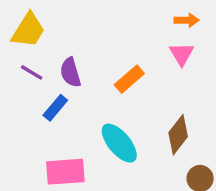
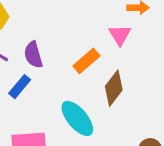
pink triangle: (182, 54) -> (120, 35), moved
brown diamond: (178, 135) -> (114, 88), moved

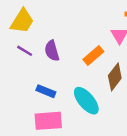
blue rectangle: (20, 87) -> (46, 91), moved, turned 72

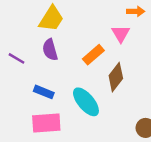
yellow trapezoid: (22, 21) -> (51, 19), moved
purple line: (25, 51) -> (17, 58), moved

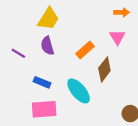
pink triangle: (121, 34) -> (117, 37), moved

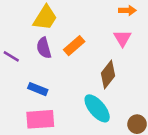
orange rectangle: (85, 50) -> (74, 46), moved
cyan ellipse: (79, 91) -> (97, 108), moved

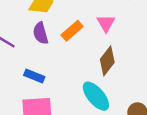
pink triangle: (122, 38) -> (106, 23), moved

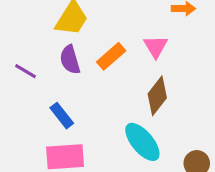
blue rectangle: (34, 76) -> (62, 116), turned 30

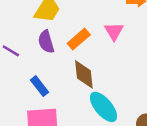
brown diamond: (157, 96) -> (84, 74), moved, turned -44

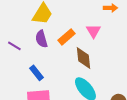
brown diamond: (84, 74) -> (83, 58), moved

